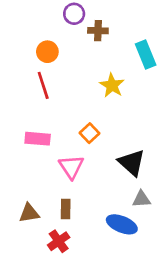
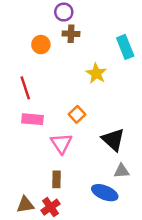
brown cross: (98, 31) -> (71, 34), moved
red line: (43, 85) -> (25, 88), moved
brown triangle: (29, 213) -> (25, 205), moved

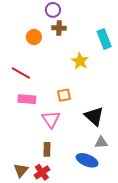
red line: (25, 88) -> (21, 73), turned -42
orange square: (77, 114) -> (64, 95), turned 32
brown triangle: (25, 205) -> (21, 170), turned -42

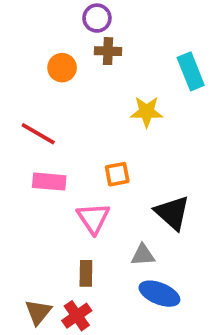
yellow star: (80, 61) -> (147, 112), turned -30
gray triangle: (101, 142) -> (143, 255), moved

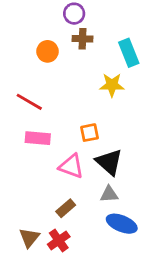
cyan rectangle: (191, 71) -> (129, 53), moved
black triangle: (172, 213) -> (109, 162), moved
pink triangle: (93, 218) -> (71, 166), turned -36
brown rectangle: (86, 273) -> (66, 208), turned 48

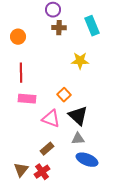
orange circle: (47, 51) -> (18, 37), moved
cyan rectangle: (129, 53) -> (92, 26), moved
red line: (29, 102) -> (21, 73), turned 60
orange square: (90, 133) -> (64, 95), turned -32

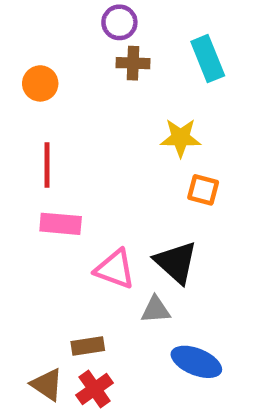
orange square: (64, 95) -> (203, 190), moved, turned -32
gray triangle: (78, 139) -> (156, 310), moved
brown rectangle: (47, 149) -> (88, 346), moved, turned 32
brown triangle: (21, 170) -> (47, 384), turned -35

